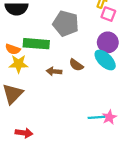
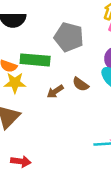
brown arrow: (54, 71) -> (55, 91), turned -40

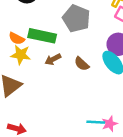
brown arrow: (55, 91) -> (53, 59), moved

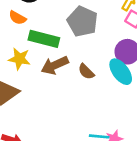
orange semicircle: (17, 38) -> (17, 18), moved
brown arrow: (53, 59) -> (55, 65), size x1.5

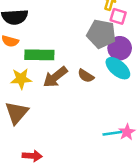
gray pentagon: (82, 21) -> (101, 34), moved

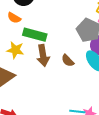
brown arrow: (55, 77) -> (43, 55), turned -75

